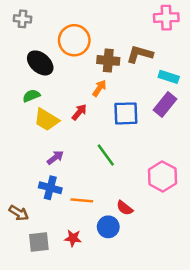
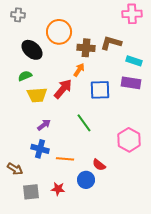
purple rectangle: (165, 105) -> (131, 83), turned 60
red arrow: (79, 112) -> (63, 89), size x1.5
yellow trapezoid: (46, 120) -> (37, 95), turned -35

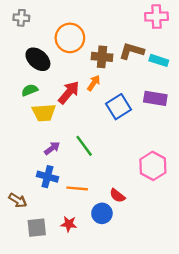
cyan rectangle: (134, 61) -> (159, 60), moved
red arrow: (63, 89) -> (69, 92), moved
blue square: (100, 90) -> (119, 107), turned -30
green line: (84, 123) -> (84, 146), moved

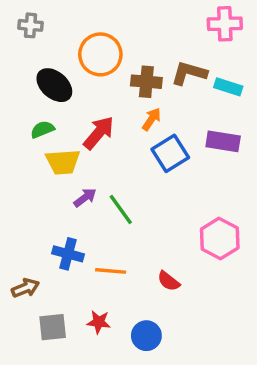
orange arrow: (94, 83) -> (152, 119), moved
purple arrow: (52, 148) -> (85, 198), moved
brown arrow: (18, 200) -> (25, 288), turned -54
blue circle: (102, 213) -> (146, 336), moved

